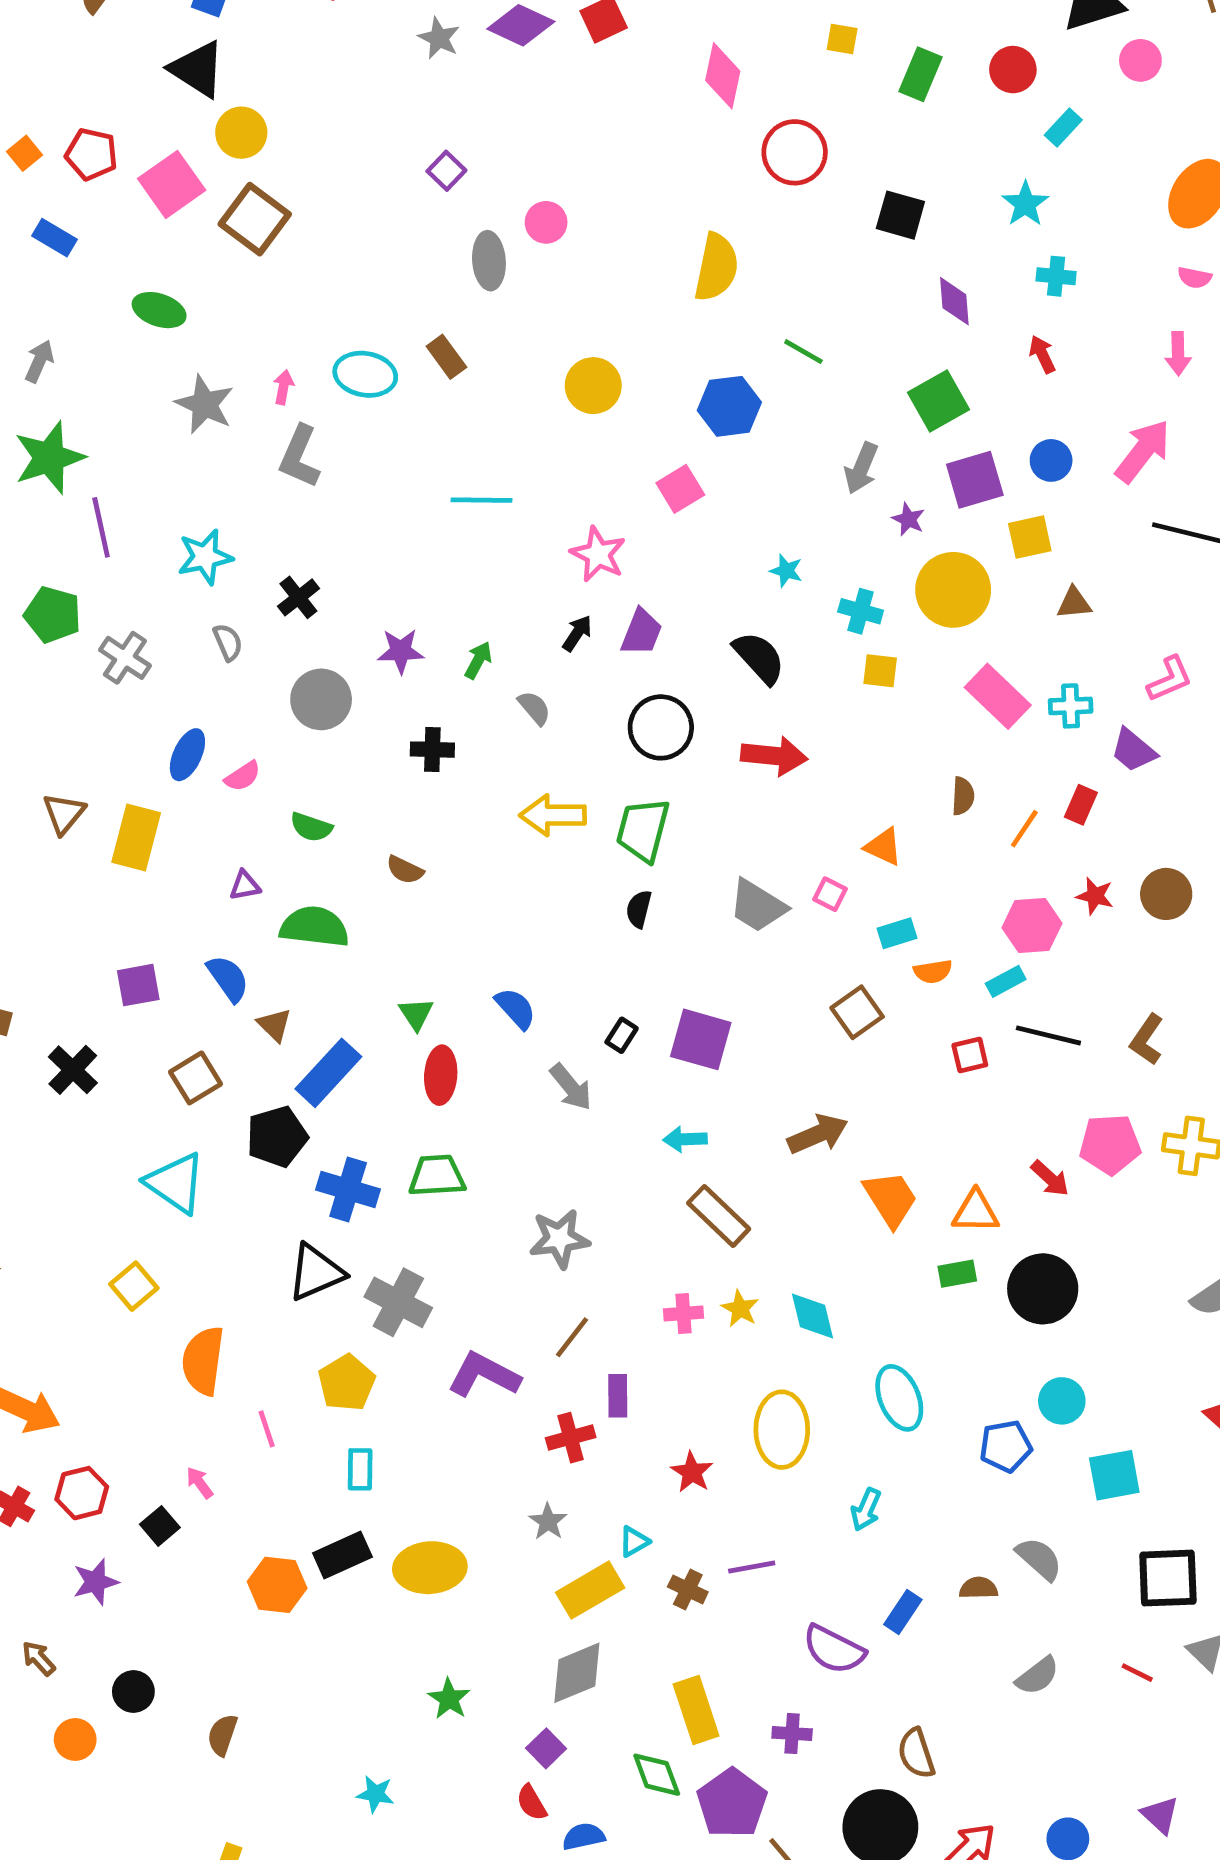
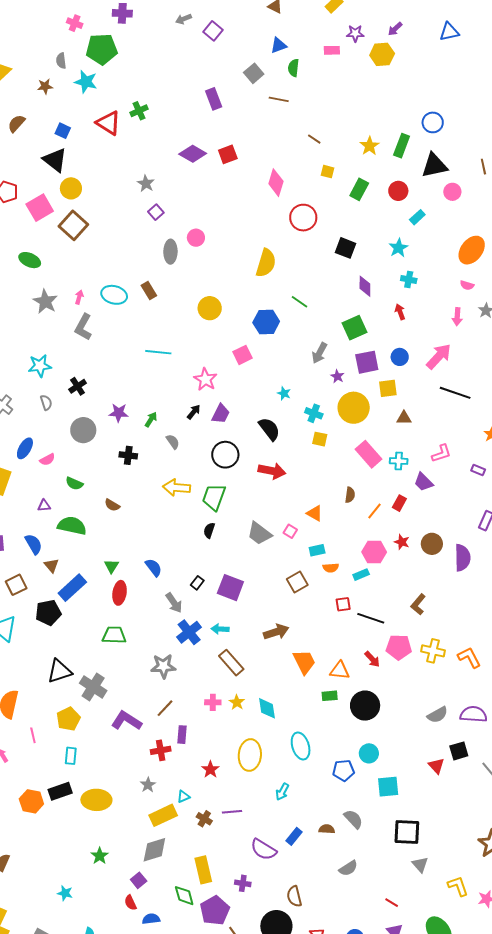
gray star: (439, 38) -> (146, 184), moved
black line: (1048, 1035) -> (371, 618), moved
blue cross: (348, 1190) -> (189, 632), moved, turned 30
red line: (1137, 1673) -> (392, 903), moved

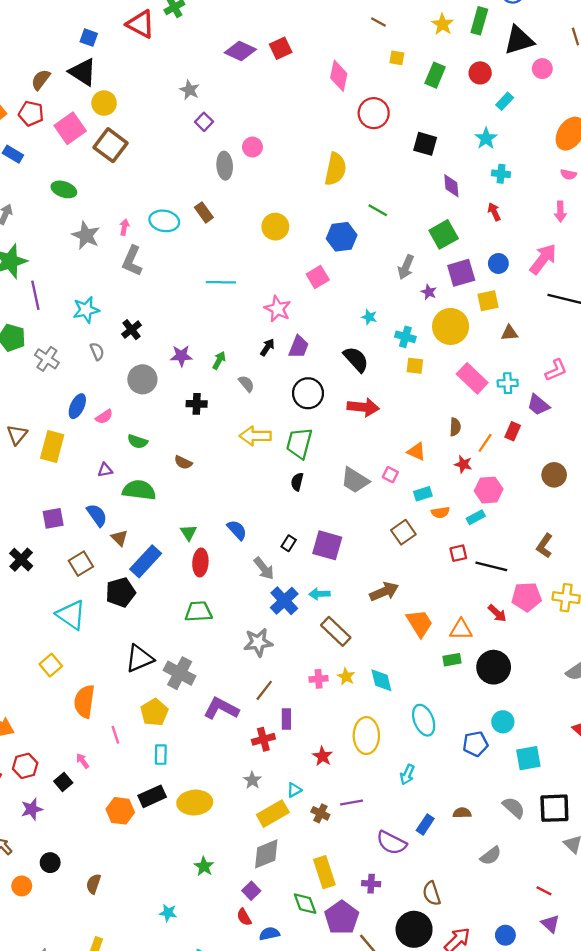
brown semicircle: (16, 123) -> (41, 80), moved
red star: (402, 542) -> (463, 464), moved
gray semicircle: (353, 819) -> (514, 808), moved

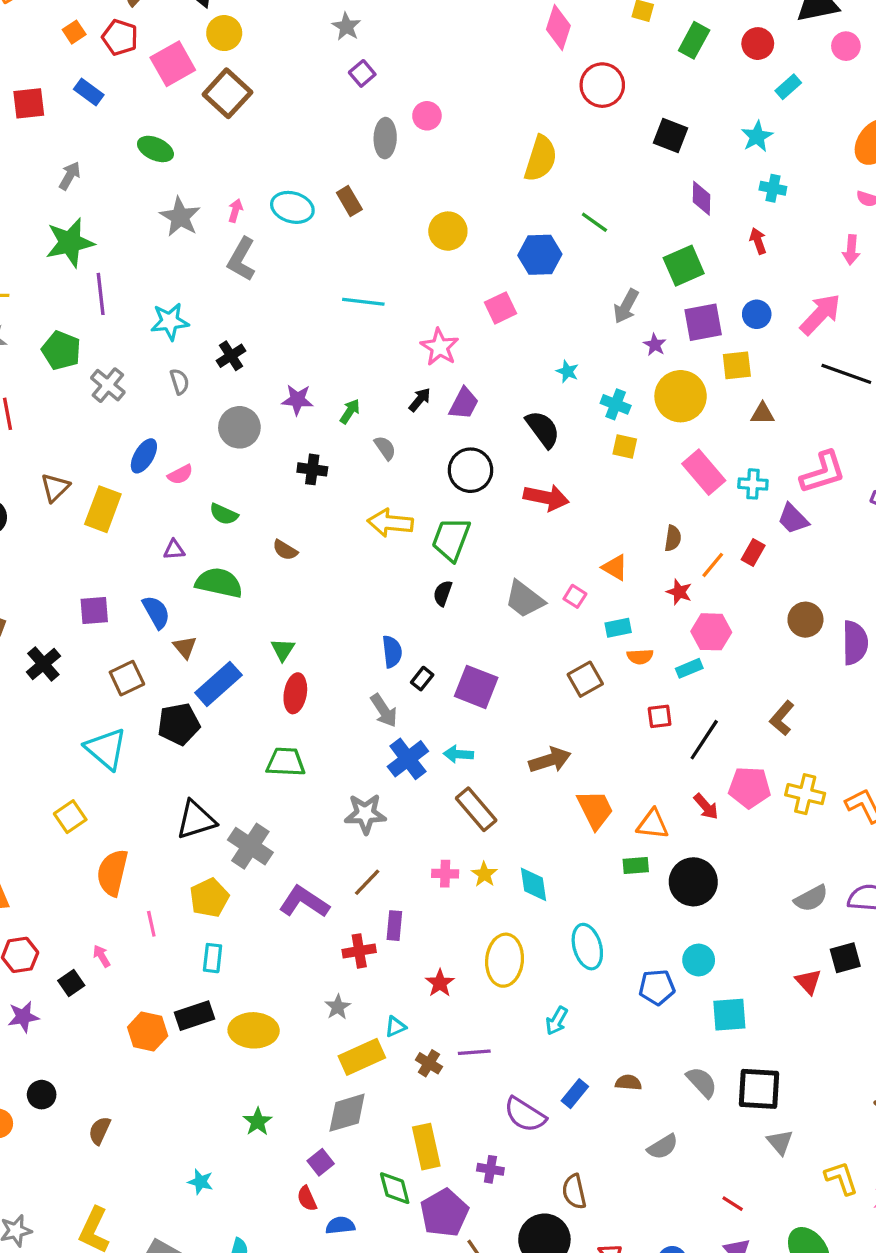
pink L-shape: (556, 370) -> (823, 472), size x1.4
blue semicircle: (237, 530) -> (392, 652), moved, turned 30
black line: (491, 566) -> (704, 740), turned -76

